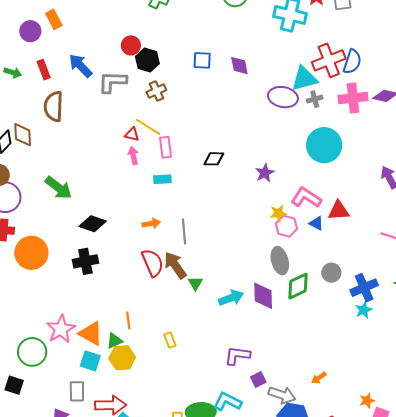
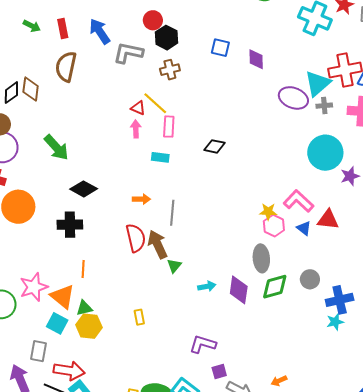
cyan triangle: (304, 78) -> (318, 83), turned -36
purple star: (265, 173) -> (350, 176), moved
cyan arrow: (231, 298) -> (207, 286), size x0.7
orange line: (128, 320) -> (83, 269), moved

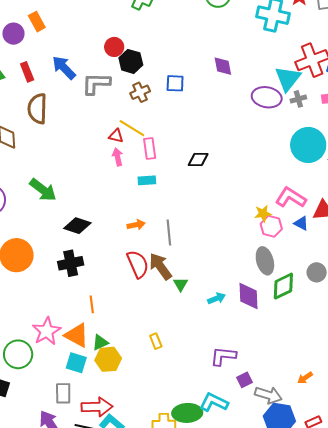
blue square: (220, 48) -> (175, 83), moved

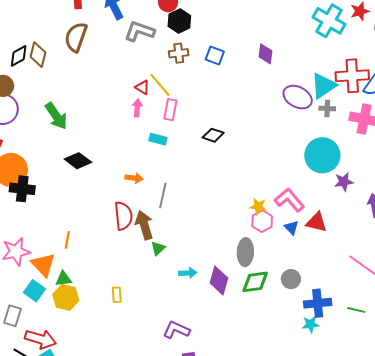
black cross: (71, 263) -> (22, 189), moved

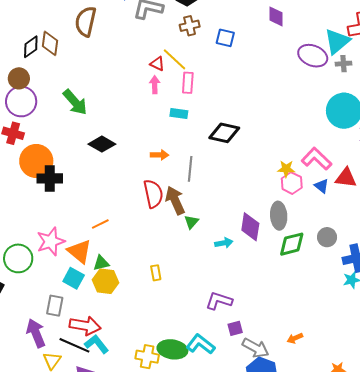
blue square: (215, 56) -> (225, 38), moved
black diamond: (213, 135) -> (224, 133), moved, size x1.4
orange line: (67, 240) -> (100, 224), turned 60
purple diamond: (219, 281) -> (250, 227), moved

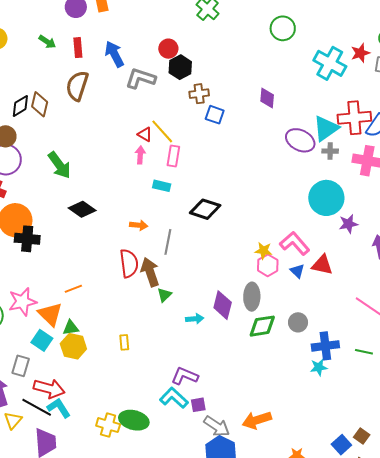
brown cross: (190, 26) -> (199, 94), moved
orange arrow: (295, 338) -> (257, 420), size x1.8
cyan L-shape: (201, 344) -> (174, 398), moved

